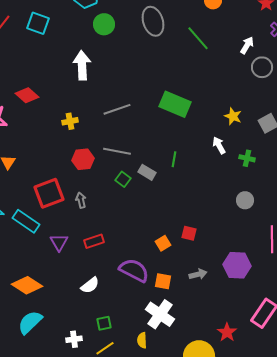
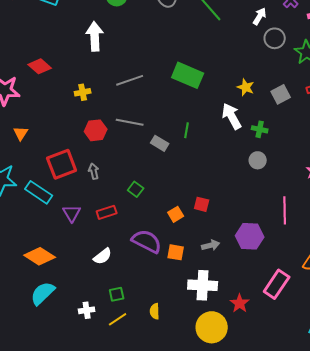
white arrow: (219, 145) -> (232, 116), size x1.5
green square: (123, 179) -> (136, 189), moved
gray circle: (245, 200) -> (258, 160), moved
white cross: (160, 314) -> (203, 285), moved, turned -32

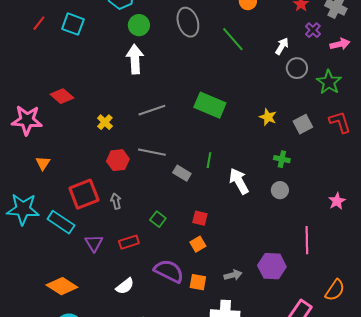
white arrow: (95, 36) -> (135, 59), moved
yellow cross: (83, 92) -> (105, 122), turned -35
white arrow: (232, 116) -> (239, 181), moved
red square: (202, 204) -> (200, 218), moved

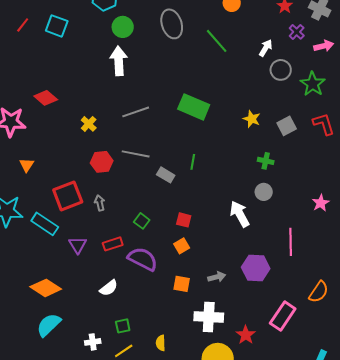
white arrow: (239, 181) -> (240, 214), moved
purple semicircle: (169, 271) -> (143, 259), moved

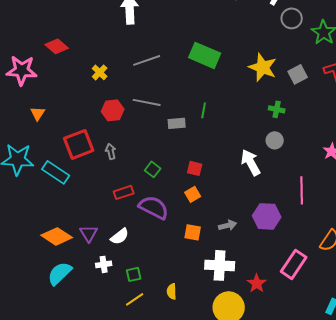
yellow star: (252, 119) -> (263, 67), size x1.6
gray rectangle: (166, 175) -> (177, 123), turned -36
purple triangle: (78, 245) -> (89, 233), moved
white cross: (93, 342) -> (104, 264), moved

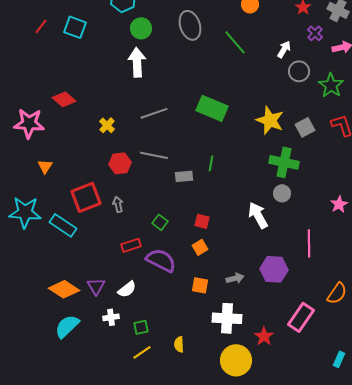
green cross: (277, 109) -> (284, 162), size x1.8

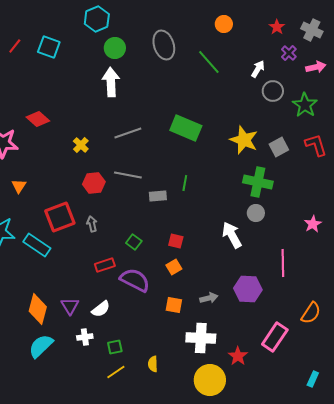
orange diamond: (64, 289) -> (38, 309), turned 72

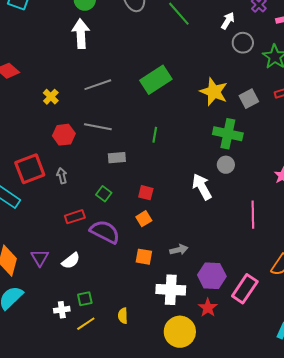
green rectangle: (186, 128) -> (156, 80), turned -56
gray rectangle: (158, 196) -> (117, 158), moved
purple hexagon: (248, 289) -> (212, 276), moved
white cross: (85, 337) -> (62, 310), moved

